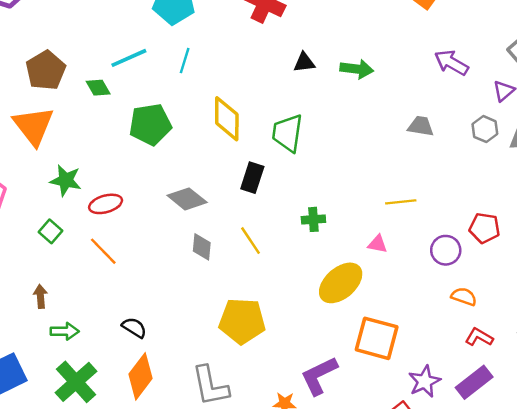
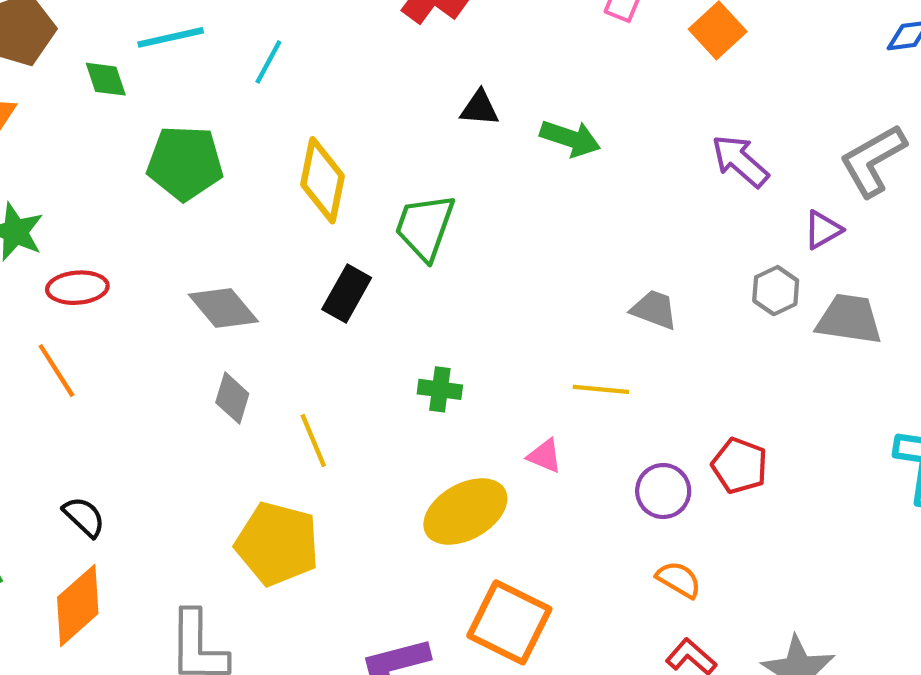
gray trapezoid: (421, 126) -> (654, 310), moved
yellow line: (251, 241) -> (313, 441), moved

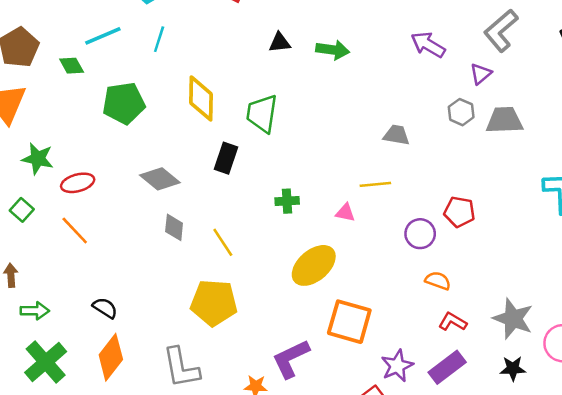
pink triangle: (545, 456) -> (345, 213), moved

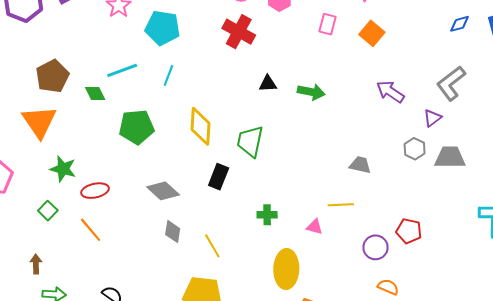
yellow ellipse: (314, 265) -> (286, 269), turned -51

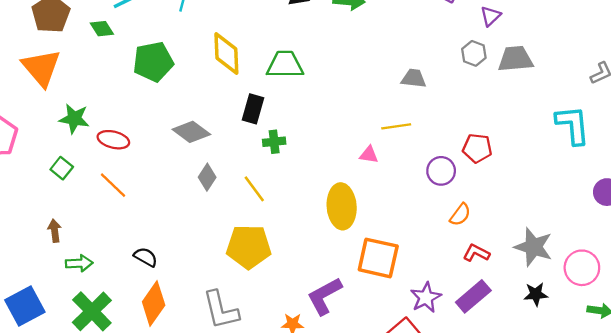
green trapezoid: (250, 141) -> (285, 65), turned 84
red ellipse: (95, 191) -> (113, 140), turned 32
green cross: (267, 215) -> (274, 142), moved
gray diamond: (173, 232) -> (207, 177), turned 30
orange semicircle: (388, 287) -> (460, 215), turned 110

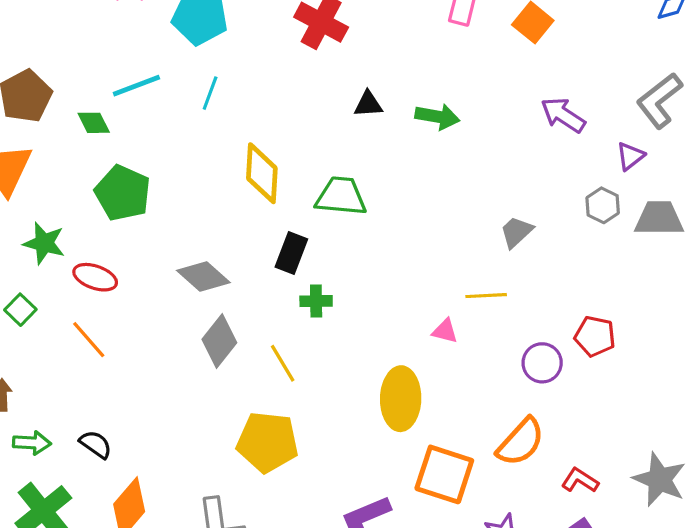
green pentagon: (153, 62) -> (123, 193), moved, turned 30
gray trapezoid: (414, 78) -> (516, 232), turned -55
gray diamond: (207, 177) -> (219, 341), size x1.4
orange semicircle: (460, 215) -> (521, 442), moved, size x1.6
black semicircle: (146, 257) -> (96, 444), moved

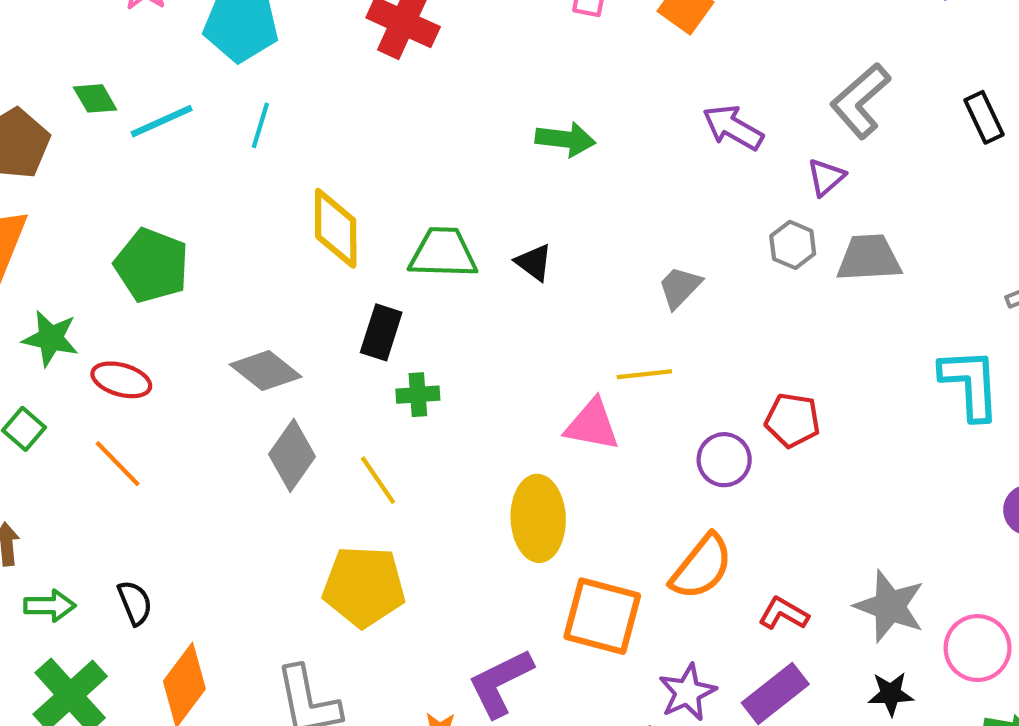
black triangle: (368, 104) -> (534, 262), moved, turned 44
green diamond: (94, 123) -> (95, 98), moved
pink triangle: (445, 331) -> (592, 425), size x1.6
black semicircle: (96, 444) -> (135, 603), turned 36

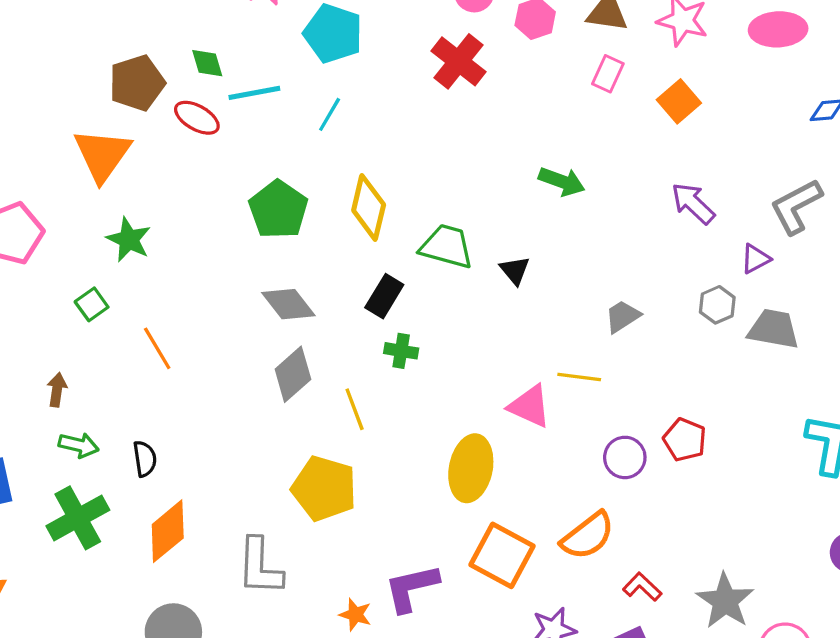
green pentagon: (152, 265) -> (278, 210), moved
red ellipse: (121, 380) -> (197, 118), moved

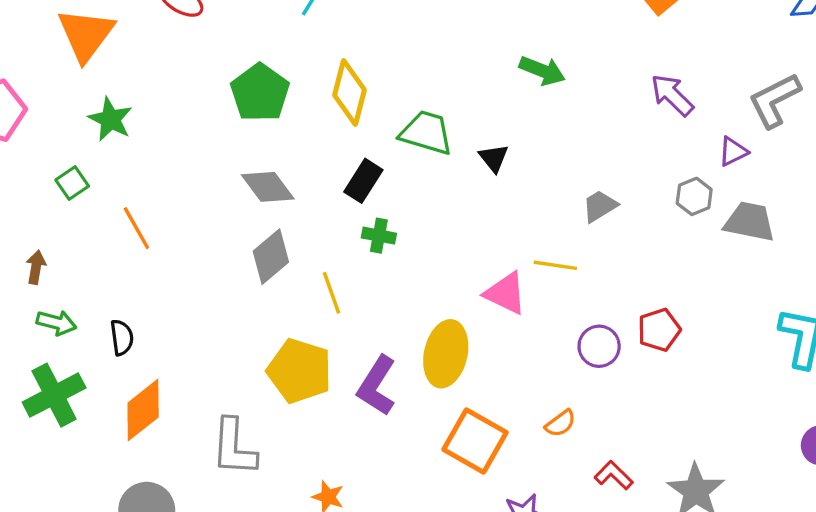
red pentagon: (685, 440) -> (659, 330), turned 30
orange semicircle: (588, 536) -> (560, 423), size x0.6
purple L-shape: (411, 588) -> (377, 386), moved, turned -46

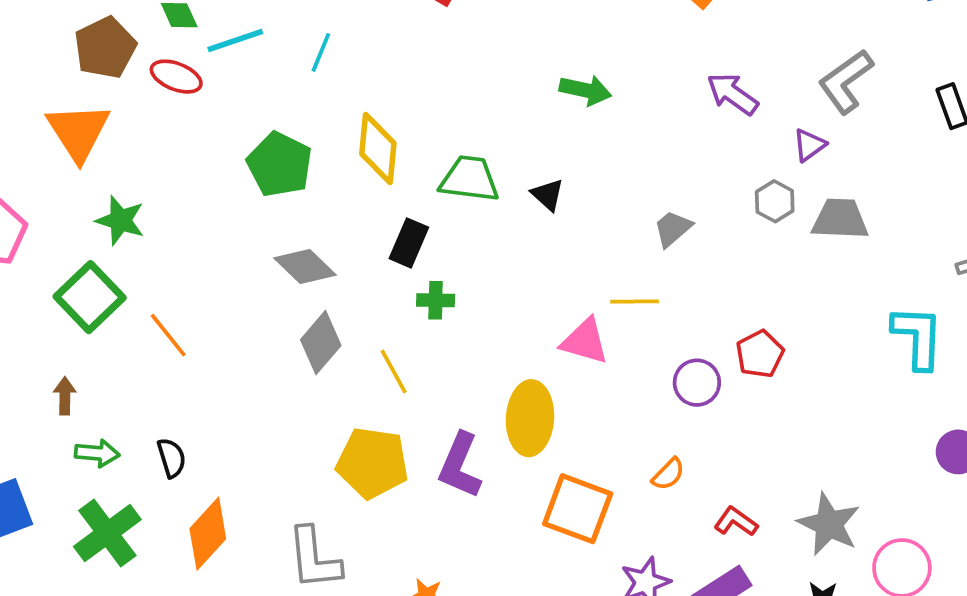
green square: (72, 183) -> (90, 297), size x1.8

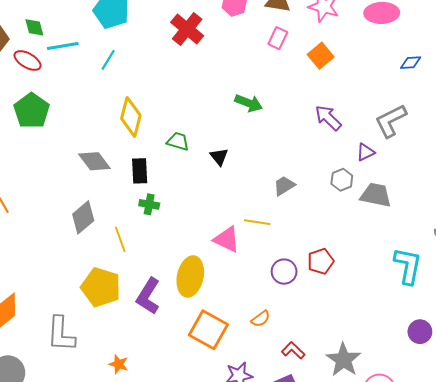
green pentagon: (280, 165) -> (32, 111), moved
green trapezoid: (469, 179) -> (178, 141), size x0.7
black rectangle: (409, 243) -> (140, 171), turned -35
gray diamond: (305, 267) -> (94, 161), moved

